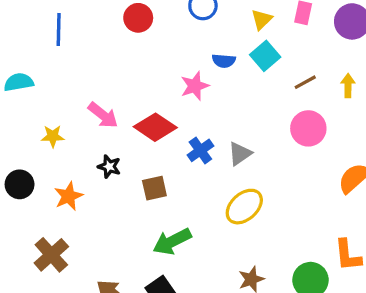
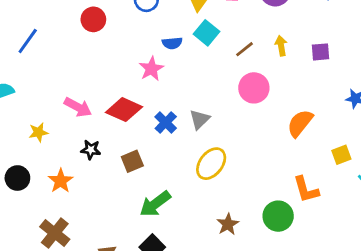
blue line: (59, 29) -> (28, 41), turned 44

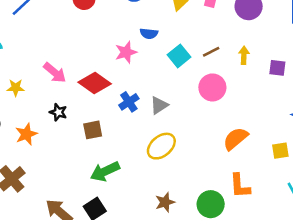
cyan square: (207, 33) -> (179, 56), moved
orange semicircle: (300, 123) -> (236, 139), moved
yellow square: (341, 155) -> (280, 151), moved

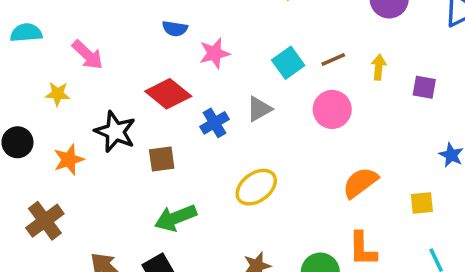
blue semicircle: (149, 33) -> (175, 29), moved
pink arrow: (55, 73) -> (88, 55), moved
gray triangle: (159, 105) -> (259, 109), moved
black star: (58, 112) -> (115, 132), size x1.6

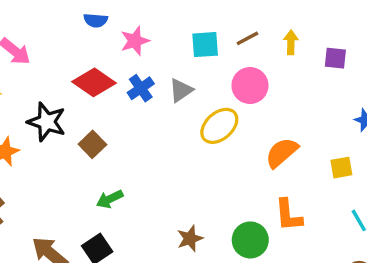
cyan square: (288, 63) -> (205, 45), turned 36
blue cross: (214, 123) -> (141, 88), moved
brown square: (162, 159) -> (92, 144), turned -32
yellow ellipse: (256, 187) -> (219, 126), moved
green arrow: (176, 218) -> (110, 199), size x0.7

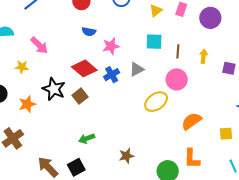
brown line: (247, 38) -> (178, 51), turned -64
cyan square: (205, 45) -> (154, 42), moved
gray triangle: (181, 90) -> (137, 69), moved
brown square: (92, 144) -> (80, 96), moved
brown star: (190, 238) -> (127, 156), moved

